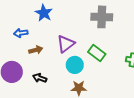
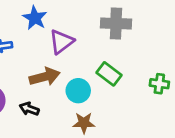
purple triangle: (66, 44) -> (61, 42), moved
brown arrow: (36, 50) -> (45, 77), moved, size x1.5

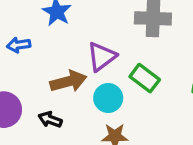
purple triangle: (61, 42) -> (102, 57), moved

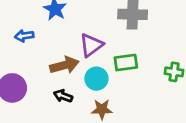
green rectangle: (145, 78) -> (126, 63), turned -45
black arrow: (50, 120) -> (63, 96), moved

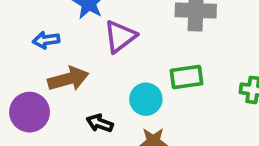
purple triangle: (91, 45) -> (120, 36), moved
brown arrow: (64, 65) -> (68, 79), moved

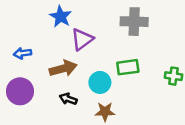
blue arrow: (46, 40) -> (23, 53), moved
brown arrow: (68, 79) -> (63, 68), moved

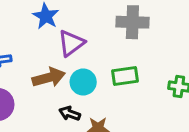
cyan circle: (100, 82) -> (83, 82), moved
black arrow: (68, 99) -> (70, 113), moved

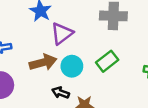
green rectangle: (125, 76) -> (107, 61), turned -30

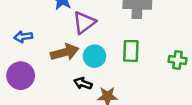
green rectangle: (107, 61) -> (131, 51), turned -50

